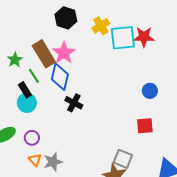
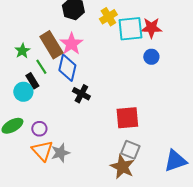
blue circle: (150, 91) -> (151, 57), moved
cyan circle: (27, 103) -> (23, 92), moved
red square: (145, 126) -> (127, 118), moved, size x1.4
orange triangle: (35, 160) -> (42, 151), size x1.6

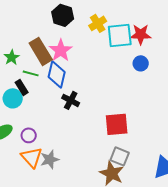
green line: (41, 67) -> (31, 73), turned -42

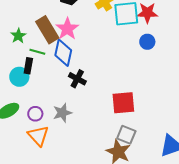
black rectangle: (22, 87) -> (28, 66), turned 42
gray star: (50, 159) -> (62, 113), moved

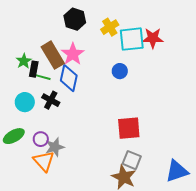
blue circle: (147, 42) -> (120, 71), moved
black rectangle: (28, 66) -> (34, 69), moved
black cross: (77, 79) -> (51, 100), moved
gray star: (62, 113) -> (55, 147), moved

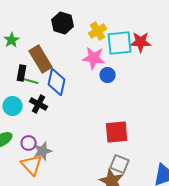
pink star: (73, 54) -> (94, 58), moved, turned -30
green star: (24, 61) -> (12, 40), moved

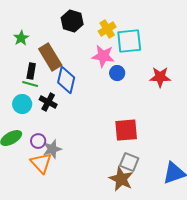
red star: (141, 42) -> (160, 77), moved
green line: (31, 81) -> (30, 84), moved

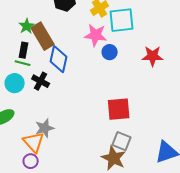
green star: (21, 38) -> (27, 26), moved
purple circle: (38, 141) -> (31, 161), moved

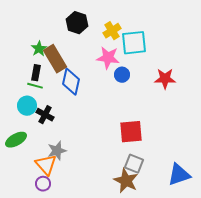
black cross: (41, 81) -> (45, 115), moved

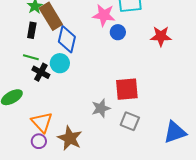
green line: (35, 86) -> (31, 57), moved
cyan circle: (27, 106) -> (60, 63), moved
gray star: (57, 151) -> (101, 108), moved
brown star: (126, 181) -> (70, 138), moved

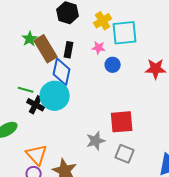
pink star: (104, 15) -> (99, 48), size x0.6
black rectangle: (32, 30) -> (69, 50), moved
cyan circle: (60, 63) -> (55, 96), size x1.5

